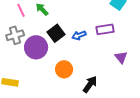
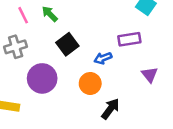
blue arrow: (79, 35) -> (103, 58), moved
purple circle: (36, 47) -> (42, 78), moved
orange circle: (64, 69) -> (90, 83), moved

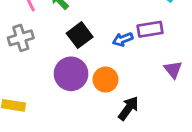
blue arrow: (103, 58) -> (123, 39), moved
purple circle: (42, 78) -> (71, 74), moved

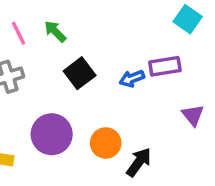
purple circle: (71, 74) -> (52, 134), moved
orange circle: (105, 80) -> (106, 143), moved

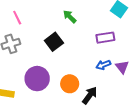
green arrow: (55, 31) -> (70, 17), moved
blue arrow: (132, 78) -> (103, 65), moved

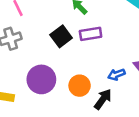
purple rectangle: (105, 38) -> (91, 34), moved
blue arrow: (103, 65) -> (116, 75), moved

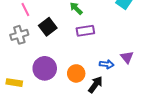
black square: (61, 36) -> (48, 27), moved
blue arrow: (116, 75) -> (107, 64), turned -152

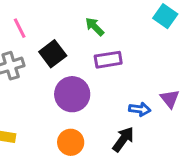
purple circle: (45, 68) -> (72, 94), moved
orange circle: (76, 73) -> (71, 142), moved

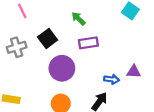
pink line: (20, 28) -> (22, 11), moved
purple triangle: (170, 99) -> (134, 72), turned -48

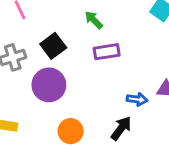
purple circle: (62, 68) -> (49, 85), moved

